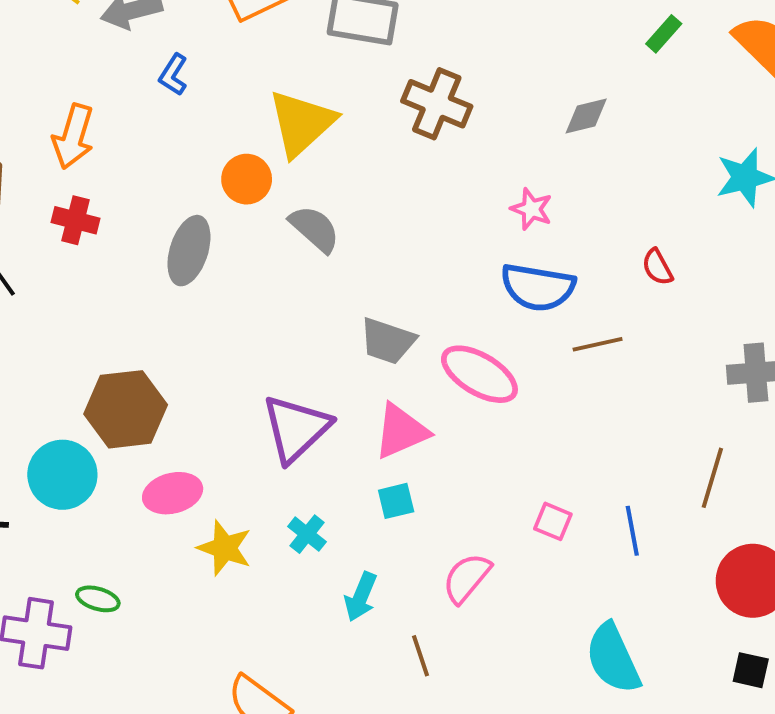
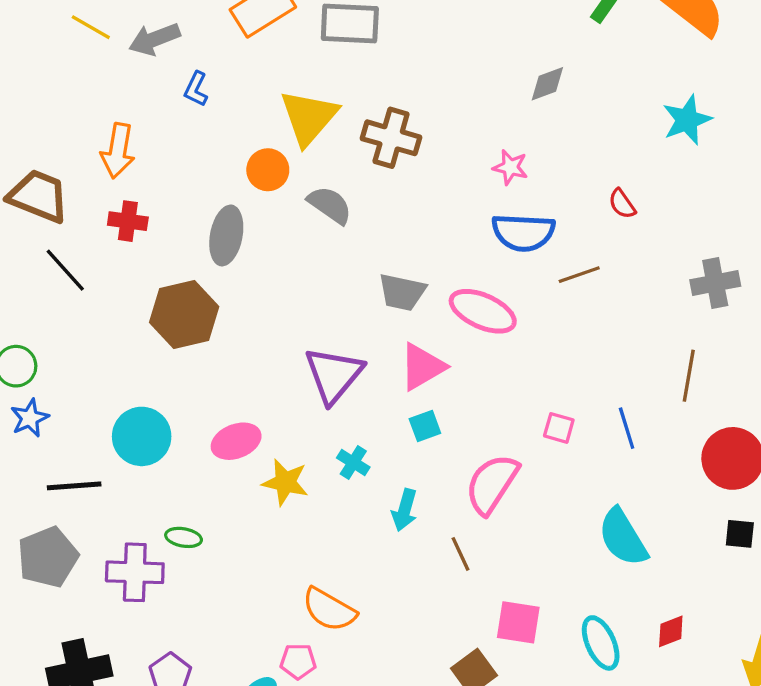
brown cross: (437, 104) -> (391, 138), moved
brown hexagon: (126, 409) -> (184, 314), moved
pink semicircle: (467, 578) -> (492, 484), size x1.4

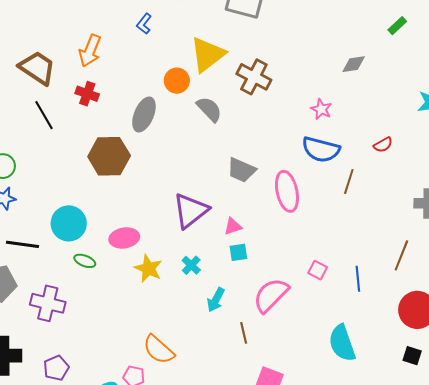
red semicircle: (622, 204) -> (383, 145), turned -96
brown line: (579, 275) -> (349, 182), turned -65
pink ellipse: (483, 311) -> (287, 191), turned 42
pink triangle: (422, 367) -> (233, 226), moved, size x0.6
green ellipse: (184, 537) -> (85, 261), moved

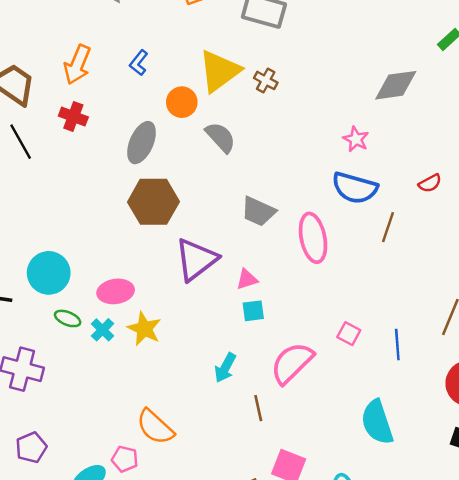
blue L-shape: (144, 24) -> (139, 63), moved
gray diamond: (354, 64) -> (396, 85), size x1.5
brown cross: (254, 77) -> (266, 80), moved, size x0.6
brown hexagon: (109, 156) -> (153, 202), moved
cyan cross: (191, 265) -> (103, 330), moved

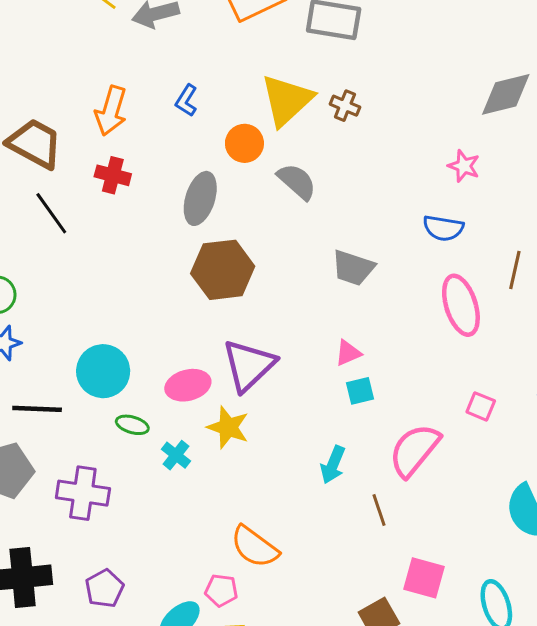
blue semicircle: (355, 188) -> (443, 228), moved, size x0.7
pink ellipse: (313, 238) -> (461, 305), moved
purple triangle: (196, 259) -> (249, 365), moved
cyan cross: (103, 330) -> (176, 455), moved

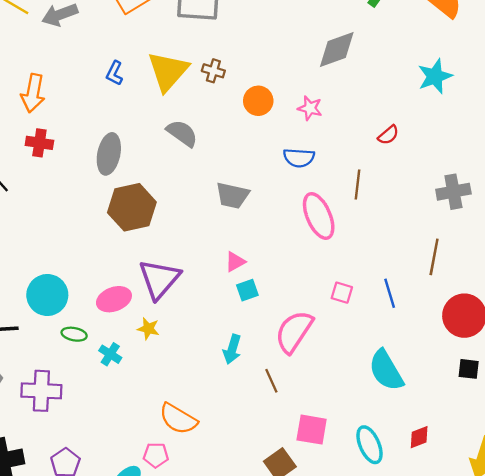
blue L-shape: (186, 100) -> (115, 73), moved
orange circle: (244, 143) -> (258, 101), moved
yellow star: (228, 427) -> (148, 329), size x0.7

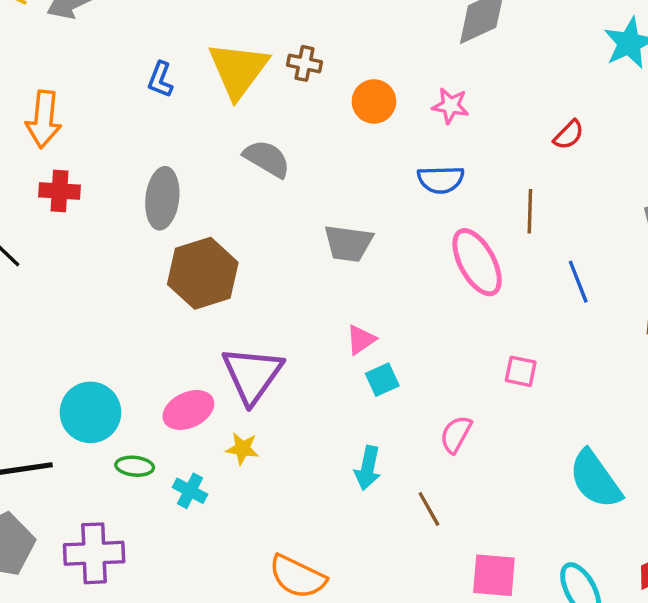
blue line: (390, 293) -> (578, 282), moved
pink semicircle: (294, 332) -> (456, 434), size x0.6

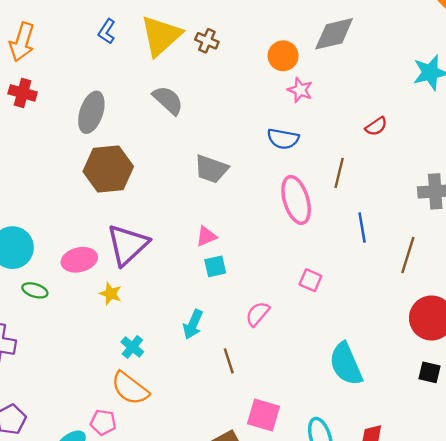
orange circle: (374, 101) -> (283, 56), moved
cyan cross: (190, 491) -> (132, 347), moved

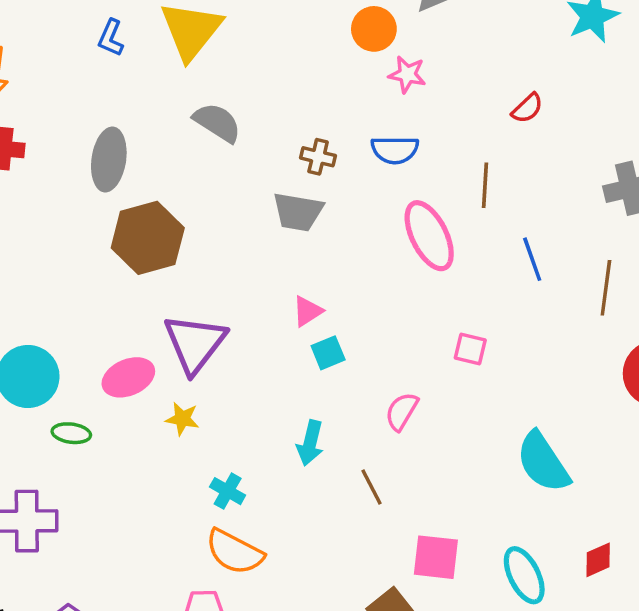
brown cross: (207, 41) -> (318, 157), moved

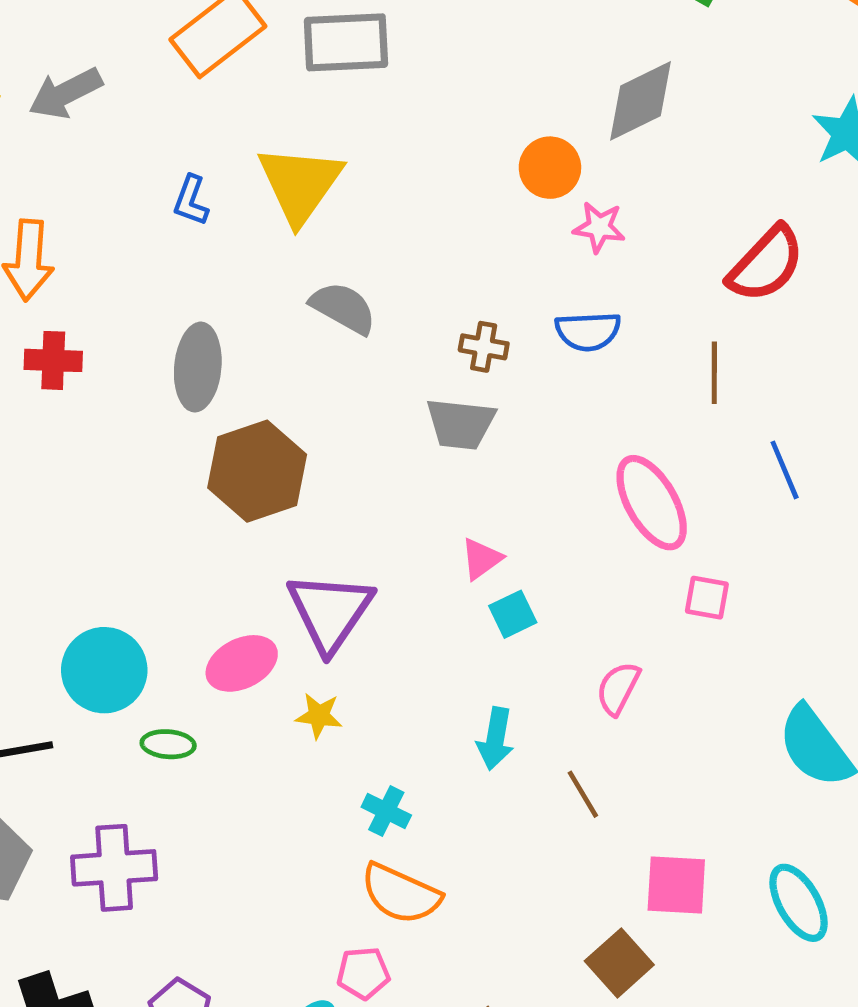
red semicircle: (527, 108) -> (766, 264), size x1.8
pink ellipse: (429, 236) -> (652, 503), moved

